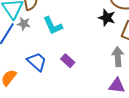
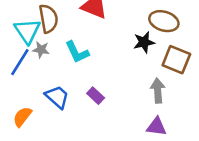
black star: (107, 18) -> (144, 42), turned -30

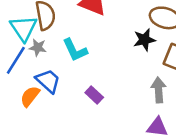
blue trapezoid: (57, 97) -> (48, 81), moved
orange semicircle: (22, 117) -> (30, 96), moved

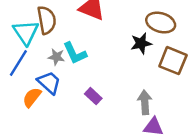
gray star: (38, 47) -> (56, 57), moved
gray arrow: (159, 90) -> (145, 102), moved

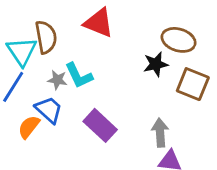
purple rectangle: (93, 96) -> (100, 125), size x1.6

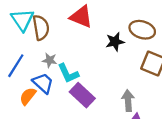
cyan triangle: (22, 51) -> (22, 20), moved
black star: (156, 64) -> (115, 42), moved
cyan L-shape: (79, 76) -> (68, 73), moved

